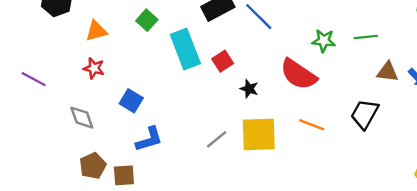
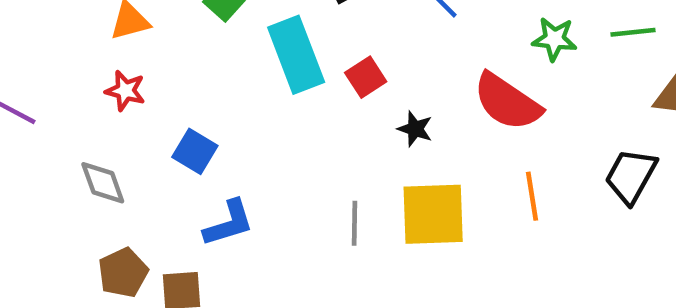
orange line: (312, 125) -> (532, 196), turned 60
gray line: (217, 139) -> (354, 223), turned -50

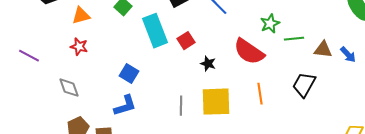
green line: (633, 32) -> (294, 39), moved
green star: (554, 39) -> (270, 24), turned -30
blue square: (195, 151) -> (129, 74), moved

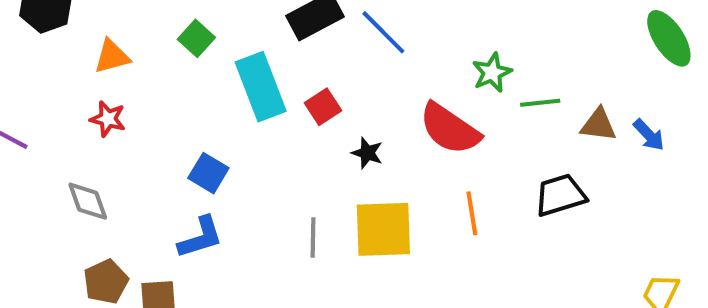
black trapezoid: (304, 85) -> (560, 195), turned 44

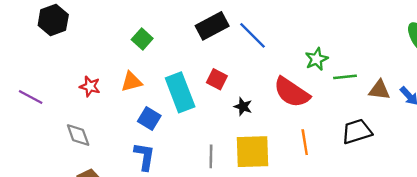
orange triangle: (112, 56) -> (131, 82), moved
cyan rectangle: (261, 87) -> (180, 92), moved
red square: (323, 107) -> (217, 79), turned -30
blue L-shape: (200, 237) -> (145, 156), turned -64

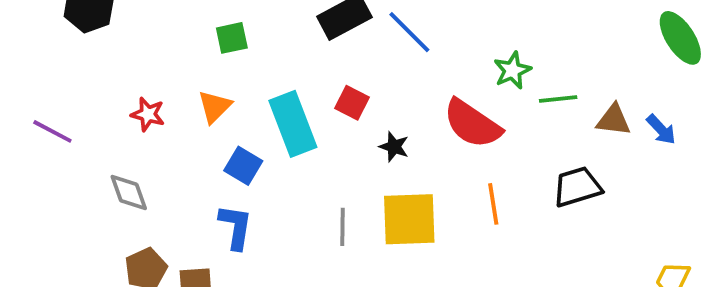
green square: (142, 39) -> (232, 38), turned 36
orange triangle: (131, 82) -> (215, 107), turned -30

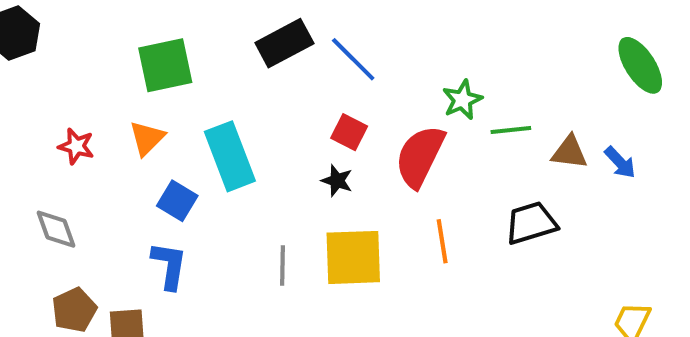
green square: (232, 38) -> (165, 65), size x1.6
red square: (352, 103) -> (349, 132), moved
red semicircle: (472, 124) -> (420, 156), turned 82

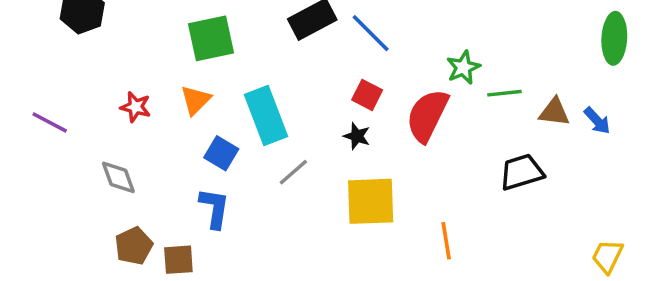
green ellipse: (640, 65) -> (614, 38), turned 36
orange line: (442, 241) -> (446, 241), moved
gray line: (282, 265) -> (293, 172), moved, turned 48

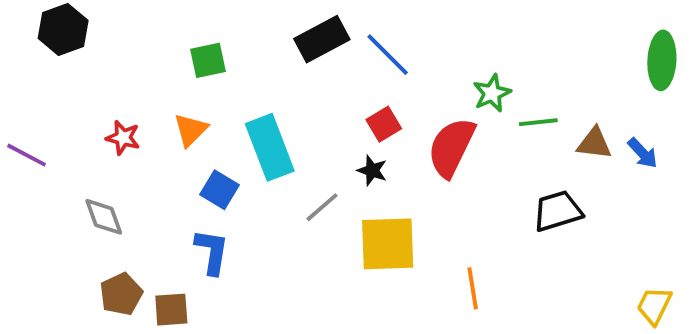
green square: (211, 38) -> (208, 60), size x0.7
red square: (367, 95) -> (384, 124), turned 32
gray line: (293, 172) -> (322, 207), moved

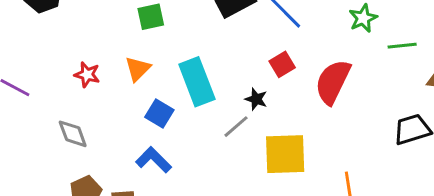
green star: (492, 93) -> (363, 18), moved
green line: (538, 122) -> (402, 46), moved
black star: (372, 170) -> (256, 99), moved
blue L-shape: (212, 252) -> (154, 160), turned -54

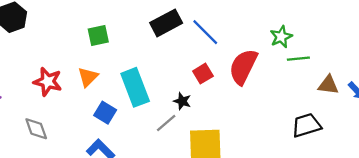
green star: (363, 18) -> (281, 37), moved
red star: (87, 75) -> (48, 82), size x1.4
red semicircle: (333, 82) -> (243, 67), moved

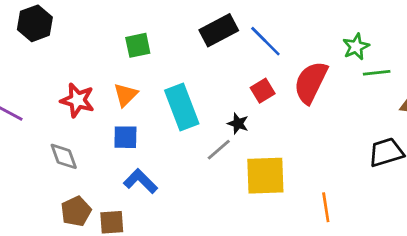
blue square: (105, 113) -> (125, 137), moved, turned -30

